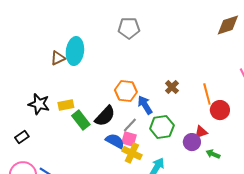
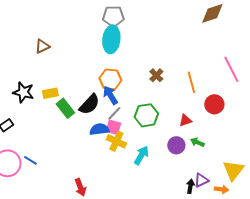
cyan ellipse: (75, 51) -> (111, 39), moved
blue arrow: (145, 105) -> (110, 95), moved
red circle: (220, 110) -> (214, 104), moved
blue semicircle: (115, 141) -> (99, 129), turned -36
purple circle: (192, 142) -> (176, 145), moved

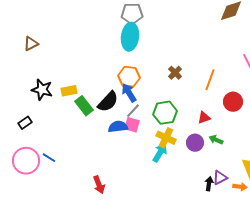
brown triangle: (42, 46) -> (31, 44), moved
orange line: (191, 82) -> (210, 80), turned 35
yellow cross: (116, 141) -> (166, 138), moved

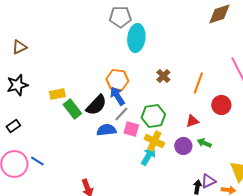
cyan ellipse: (130, 37) -> (136, 38), moved
black star: (42, 90) -> (17, 85), moved, turned -30
pink square: (132, 125) -> (131, 129), moved

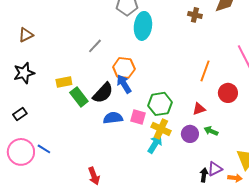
brown cross: (163, 76) -> (195, 15), moved, turned -32
gray line: (121, 114) -> (95, 46), moved

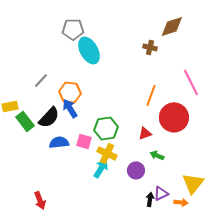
brown cross: (195, 15) -> (150, 47), moved
cyan ellipse: (143, 26) -> (89, 50), turned -36
gray line: (95, 46) -> (41, 80), moved
red circle: (228, 93) -> (174, 117), size x1.5
purple circle: (190, 134) -> (136, 170), moved

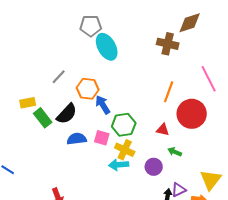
brown cross: (150, 47) -> (168, 44), size x1.5
blue arrow: (70, 108) -> (103, 105), moved
red triangle: (145, 133) -> (163, 130), turned 32
cyan arrow: (101, 168) -> (119, 165), turned -126

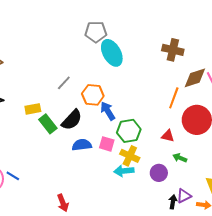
brown diamond: (190, 23) -> (195, 78), moved

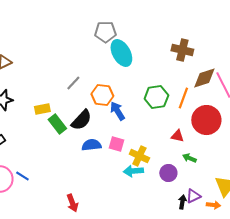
green hexagon: (129, 131) -> (156, 97), moved

